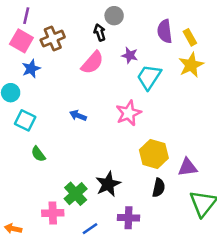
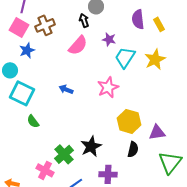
yellow star: (191, 65) -> (155, 59), moved
cyan square: (25, 120) -> (22, 93), size x1.4
pink cross: (53, 213) -> (45, 170), turned 30

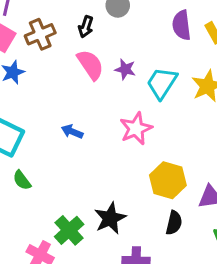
black arrow: (84, 20) -> (86, 27), moved, turned -144
purple star: (109, 39) -> (125, 69), moved
pink semicircle: (78, 45) -> (90, 65), turned -75

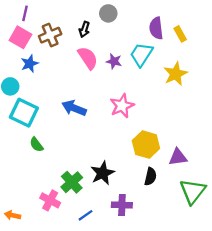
cyan trapezoid: (162, 83) -> (141, 54), moved
blue arrow: (72, 132) -> (74, 108), size x1.5

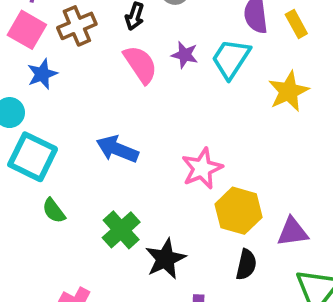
purple star: (114, 61) -> (185, 55), moved
pink star: (122, 106) -> (202, 168), moved
green cross: (72, 182) -> (121, 230), moved

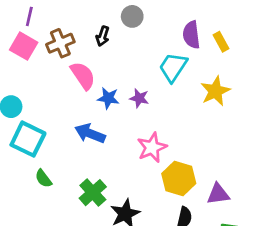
purple star: (185, 55) -> (139, 98), moved
pink semicircle: (140, 64) -> (83, 76), moved
blue star: (42, 74) -> (108, 98), moved, turned 30

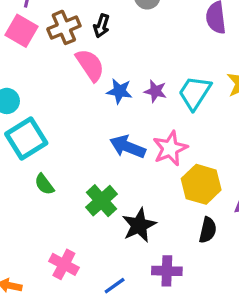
black arrow: (103, 36) -> (101, 26), moved
cyan trapezoid: (173, 67) -> (195, 93), moved
blue arrow: (90, 133) -> (128, 147), moved
cyan square: (28, 139) -> (26, 139), turned 32

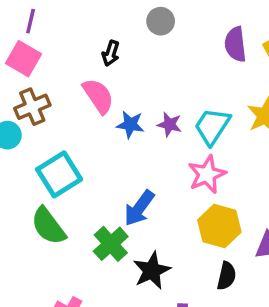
brown cross: (64, 27) -> (32, 107), moved
cyan square: (26, 139) -> (59, 174), moved
blue arrow: (128, 147) -> (139, 208), moved, turned -76
pink star: (170, 148) -> (207, 174), moved
green semicircle: (44, 184) -> (48, 226), size x1.6

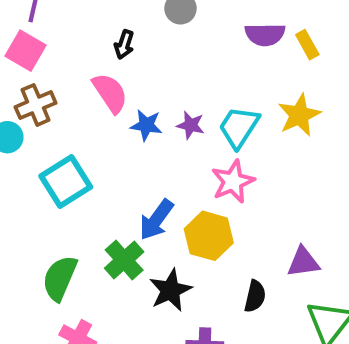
purple semicircle: (235, 44) -> (265, 35), turned -84
green semicircle: (48, 226) -> (60, 278), moved, turned 60
yellow hexagon: (219, 226) -> (209, 236), moved

